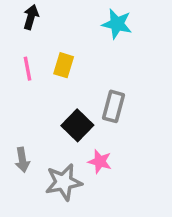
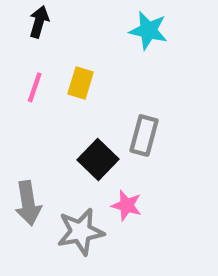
pink line: (28, 69) -> (35, 87), turned 30
gray arrow: (22, 160) -> (28, 203), size x1.4

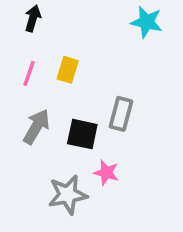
cyan star: (148, 31) -> (147, 22), moved
black square: (98, 159) -> (82, 134), turned -32
gray arrow: (28, 203) -> (36, 127), moved, turned -141

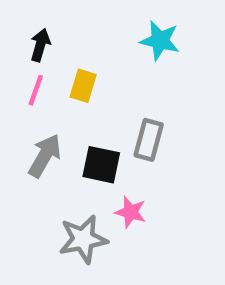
black arrow: (33, 18) -> (40, 45), moved
cyan star: (147, 22) -> (160, 41), moved

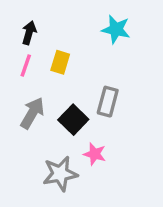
black square: (101, 165) -> (73, 120), turned 32

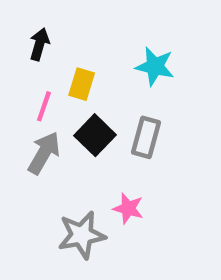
cyan star: (116, 29) -> (155, 66), moved
pink line: (26, 66) -> (44, 106), moved
black square: (73, 120) -> (95, 135), moved

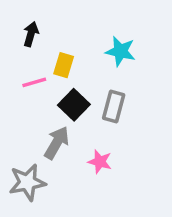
pink line: (44, 106) -> (34, 82), turned 55
gray arrow: (44, 153) -> (57, 143), moved
gray star: (82, 235) -> (27, 182), moved

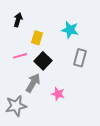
pink line: (34, 82) -> (20, 56), moved
gray rectangle: (114, 106) -> (80, 58), moved

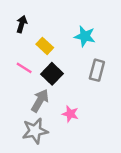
yellow rectangle: (37, 38) -> (45, 46), turned -64
pink line: (20, 56) -> (24, 68), turned 48
gray star: (16, 106) -> (35, 131), moved

